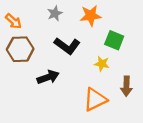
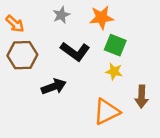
green square: (114, 40) -> (115, 45), moved

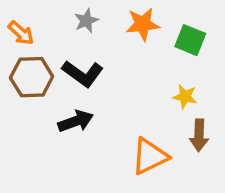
green square: (115, 45) -> (190, 40), moved
black L-shape: (75, 51) -> (83, 74), moved
yellow star: (114, 72) -> (185, 96), moved

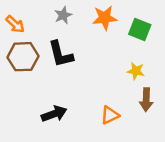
black L-shape: (83, 74) -> (61, 54), turned 40
black arrow: (76, 121) -> (54, 114), moved
orange triangle: (150, 156) -> (110, 115), size x0.7

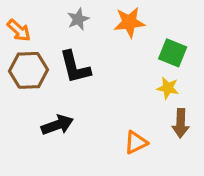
green square: (140, 29) -> (173, 53), moved
black arrow: (54, 114) -> (57, 125), moved

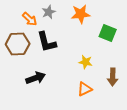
orange arrow: (19, 30) -> (30, 19), moved
yellow star: (168, 88) -> (86, 62), moved

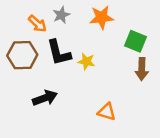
yellow star: (86, 62) -> (86, 61), moved
brown arrow: (113, 77) -> (142, 69), moved
orange triangle: (85, 89) -> (107, 112), turned 42

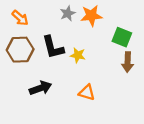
gray star: (61, 15) -> (68, 13), moved
orange arrow: (37, 24) -> (20, 18), moved
orange triangle: (107, 112) -> (87, 93), moved

